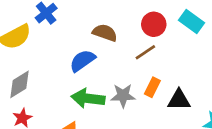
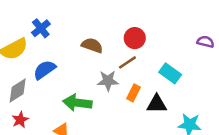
cyan rectangle: (192, 21) -> (170, 73), moved
blue semicircle: (82, 61) -> (45, 70), moved
gray star: (123, 96) -> (108, 81), moved

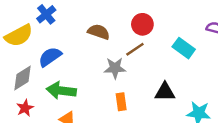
cyan rectangle: (170, 73) -> (184, 48), moved
orange rectangle: (134, 93) -> (121, 102), moved, turned -35
green arrow: (77, 103) -> (61, 91), moved

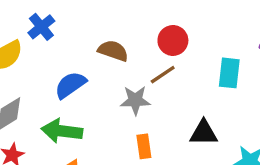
cyan rectangle: (184, 48) -> (229, 73), turned 60
blue semicircle: (50, 57) -> (70, 85), moved

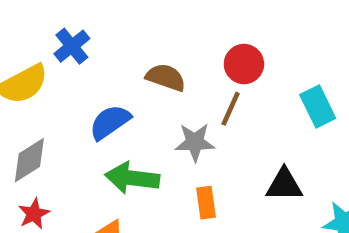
cyan rectangle: (229, 73) -> (318, 106), turned -32
brown line: (163, 75) -> (231, 109), turned -32
green arrow: (62, 131) -> (132, 178), moved

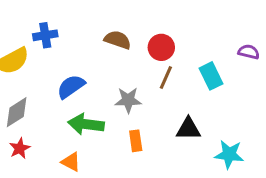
blue cross: (72, 46) -> (45, 35), turned 30
brown semicircle: (166, 77) -> (118, 40), moved
brown line: (231, 109) -> (166, 77), moved

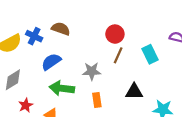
blue cross: (45, 35) -> (34, 36), moved, turned 35
brown semicircle: (118, 40) -> (61, 29), moved
red star: (20, 148) -> (26, 105), moved

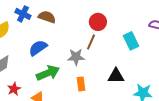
blue cross: (34, 36) -> (23, 14), moved
brown line: (118, 55) -> (91, 42), moved
green arrow: (62, 88) -> (48, 73), turned 150

